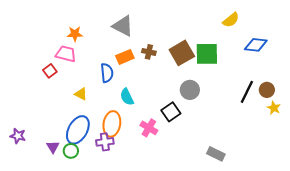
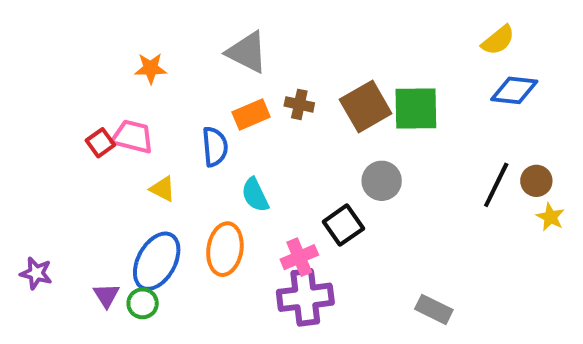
yellow semicircle: (231, 20) -> (498, 40), moved
pink trapezoid: (66, 54) -> (133, 137), moved
pink cross: (149, 128) -> (299, 257), turned 36
purple cross: (105, 142) -> (305, 297), moved, size x1.5

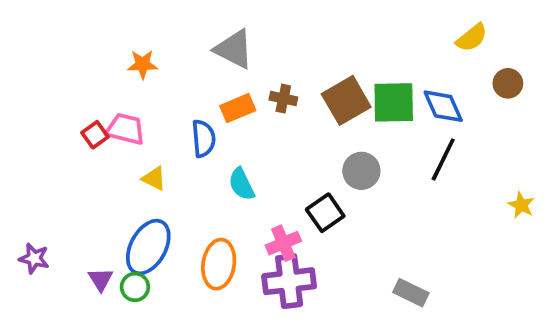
blue diamond: (514, 90) -> (443, 106), moved, turned 60
brown circle: (536, 181) -> (508, 83), moved
black line: (496, 185) -> (443, 159), moved
orange ellipse: (225, 249) -> (219, 264), moved

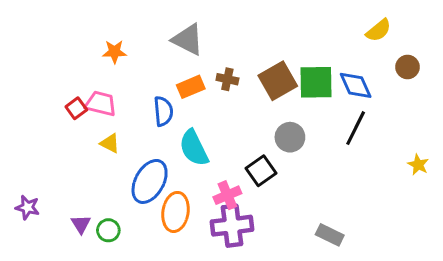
yellow triangle: (154, 178) -> (110, 143), moved
cyan semicircle: (242, 184) -> (194, 148), size x1.4
blue ellipse: (148, 247) -> (150, 181), moved

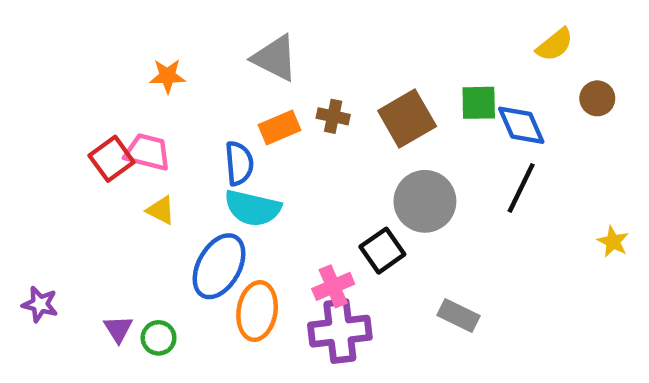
green square: (316, 82) -> (479, 103), moved, size x0.7
red square: (76, 108) -> (112, 159), size x1.4
gray circle: (290, 137) -> (425, 201), size x1.4
cyan semicircle: (194, 148) -> (253, 208), moved, turned -51
gray rectangle: (330, 235) -> (459, 315), moved

